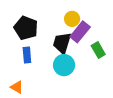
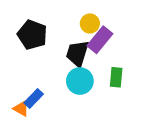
green rectangle: (98, 50) -> (116, 77), moved, turned 35
blue rectangle: (27, 55) -> (34, 99), moved, turned 49

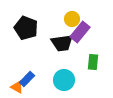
black trapezoid: (77, 53) -> (62, 43), turned -115
cyan circle: (80, 81) -> (64, 80), moved

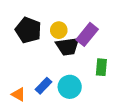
yellow circle: (72, 19) -> (59, 30), moved
blue rectangle: (27, 79) -> (44, 86), moved

